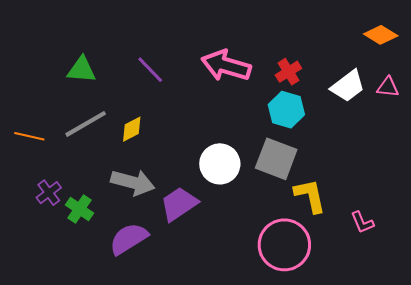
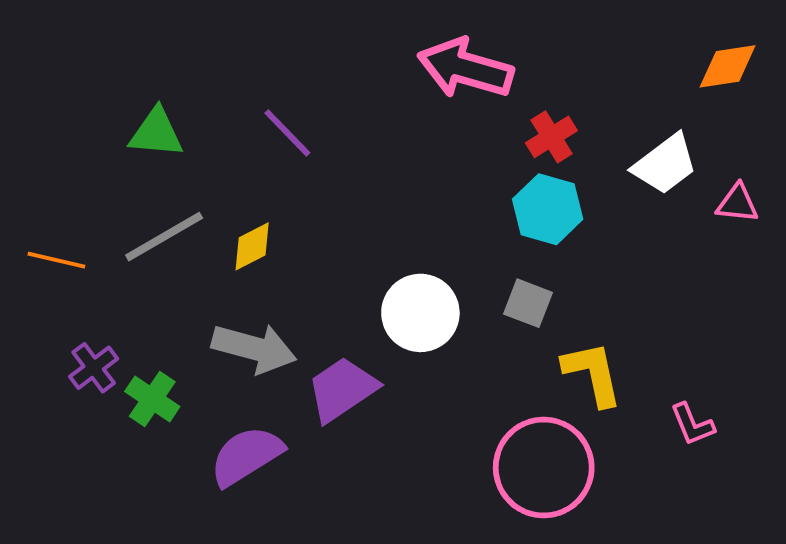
orange diamond: (381, 35) -> (728, 66), turned -40
pink arrow: (226, 66) -> (465, 68), moved
pink triangle: (388, 87) -> (737, 203), moved
gray square: (276, 159) -> (528, 303), size x0.6

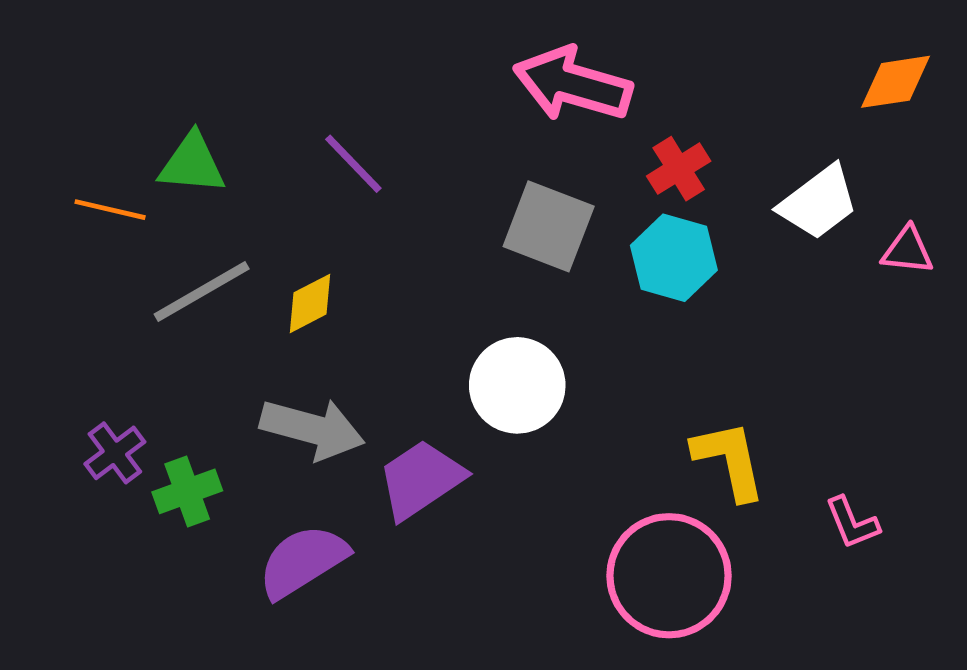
orange line: (56, 260) -> (110, 210), moved
gray square: (528, 303) -> (549, 226), moved, size x1.5
green cross: (152, 399) -> (187, 491), turned 36

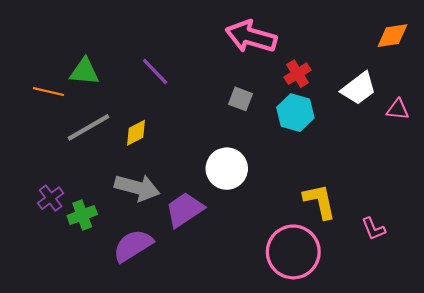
gray square: (549, 226) -> (240, 99), size x0.6

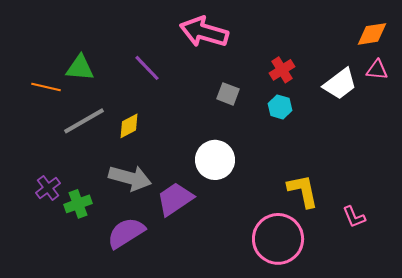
pink arrow: (251, 37) -> (204, 32), moved
pink triangle: (398, 109) -> (377, 70), moved
cyan hexagon: (295, 113) -> (280, 107), size x0.7

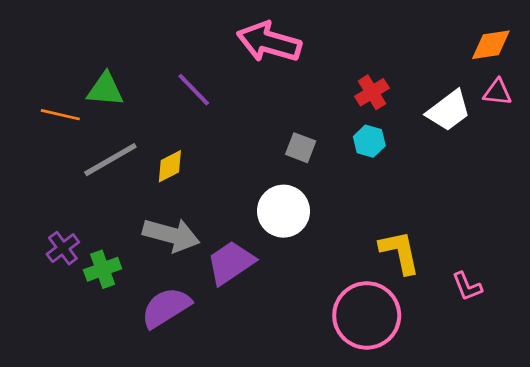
gray square: (228, 94) -> (301, 148), moved

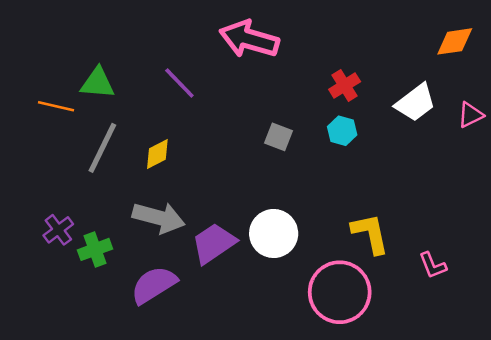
pink triangle: (497, 92) -> (471, 115), moved, turned -32
gray line: (110, 160) -> (102, 148), turned -34
white circle: (283, 211) -> (274, 234), moved

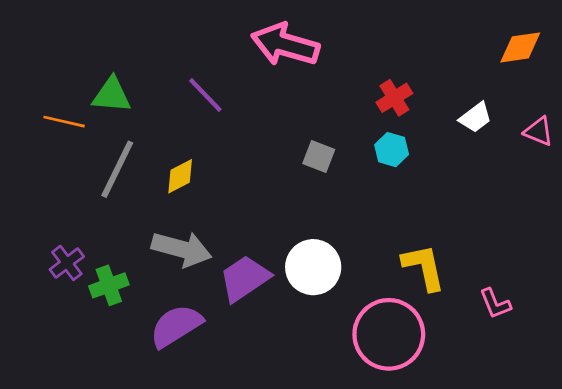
white trapezoid: (416, 103) -> (476, 117), size x0.7
pink triangle: (471, 115) -> (539, 131), turned 48

